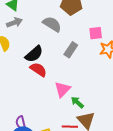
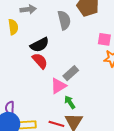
gray semicircle: (52, 24) -> (64, 20), turned 30
gray rectangle: (71, 50) -> (71, 73), moved

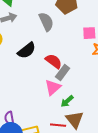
red semicircle: (40, 61) -> (54, 61), moved
green arrow: (70, 102) -> (67, 101), turned -88

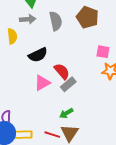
gray semicircle: (46, 22) -> (56, 21), moved
pink triangle: (53, 87) -> (42, 83), moved

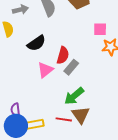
red semicircle: (62, 71) -> (63, 55), turned 66
green arrow: (66, 113) -> (74, 96), size x1.5

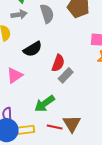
pink triangle: (45, 70) -> (15, 75), moved
green arrow: (74, 96) -> (45, 104), moved

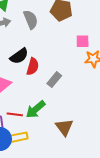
red semicircle: (58, 63) -> (33, 66), moved
red line: (55, 127) -> (15, 114), moved

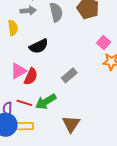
pink square: (83, 41) -> (104, 42), turned 32
red semicircle: (33, 66) -> (31, 76), moved

